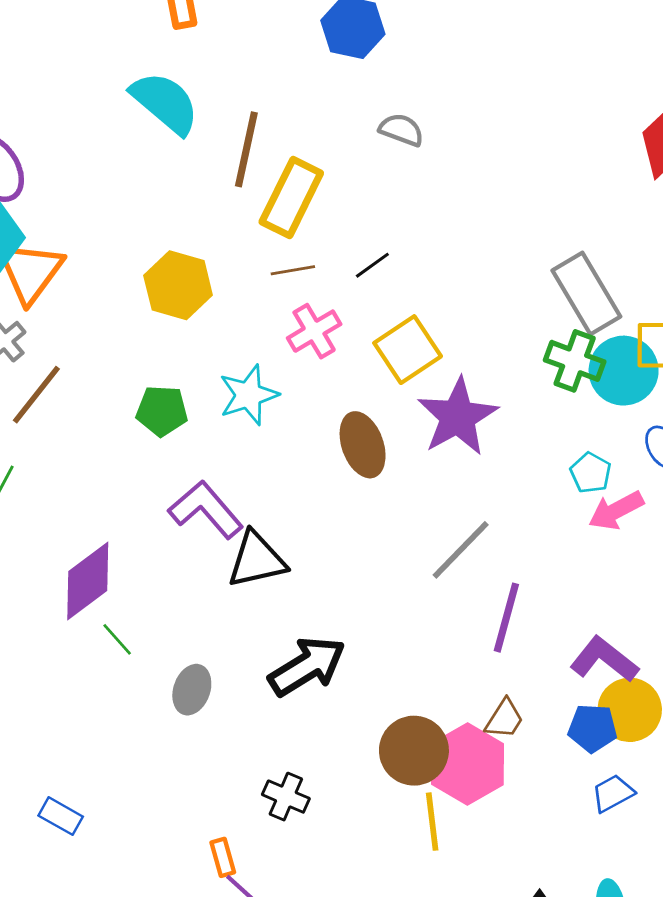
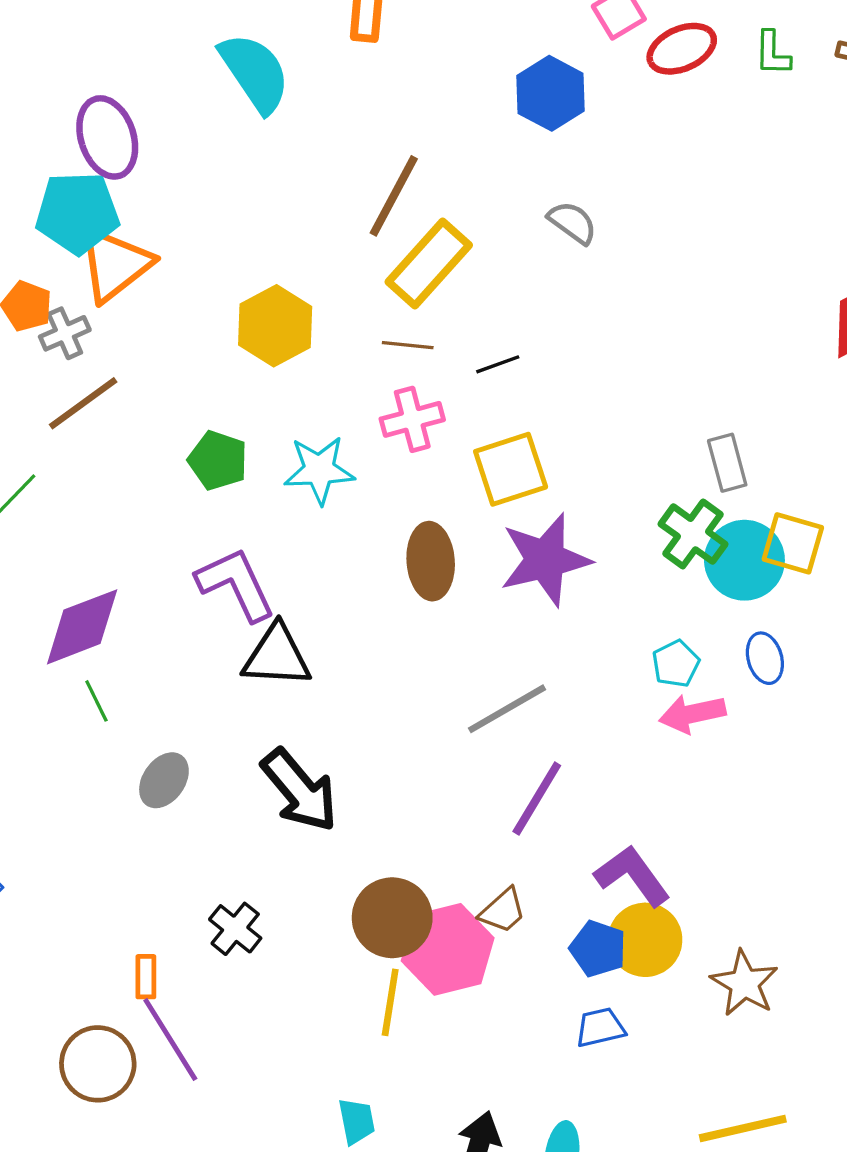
cyan semicircle: (165, 103) -> (255, 73), moved
gray rectangle: (586, 293) -> (727, 463), size x0.6
black arrow: (307, 666) -> (300, 790), turned 66

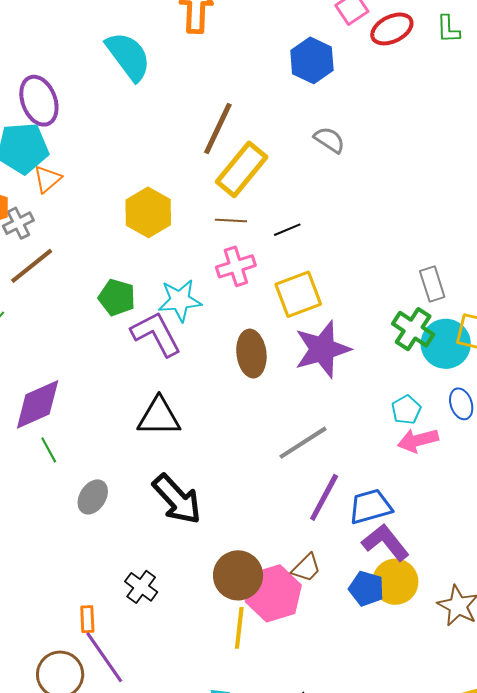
orange triangle: (115, 264) -> (47, 179), size x0.6
purple L-shape: (236, 584) -> (156, 334), moved
blue trapezoid: (600, 1027) -> (370, 507), moved, size x1.4

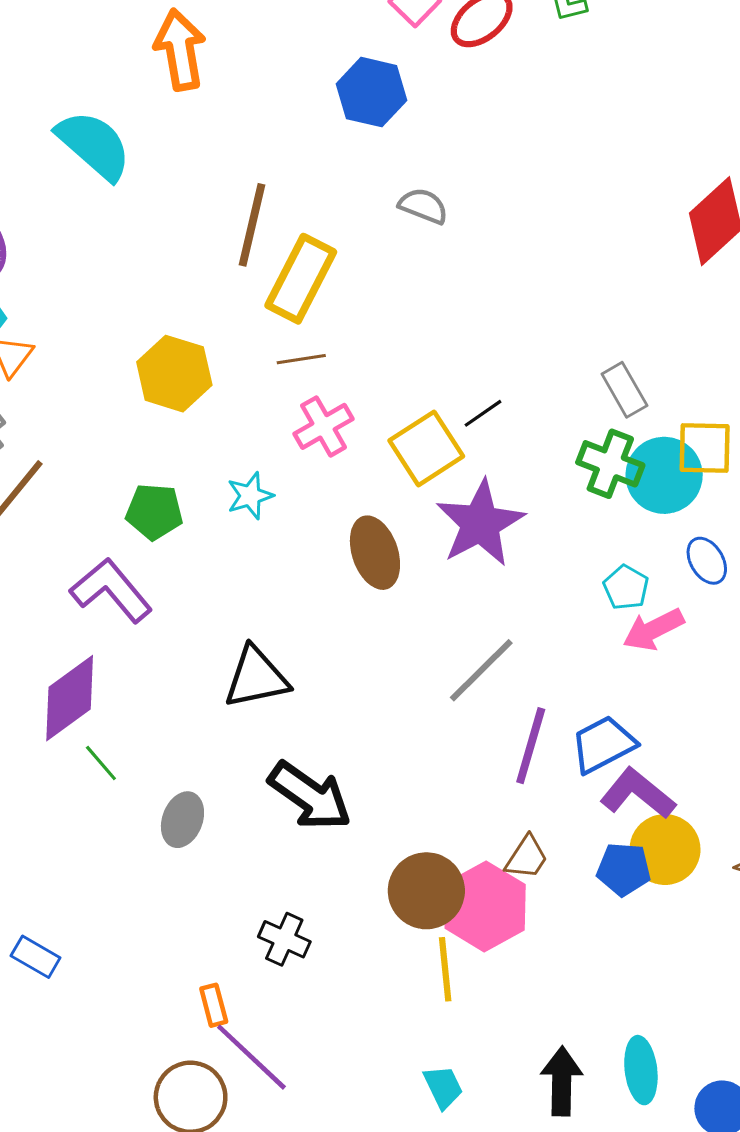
black line: (287, 230) -> (483, 413), moved
cyan star: (180, 300) -> (250, 496), size x0.7
purple L-shape: (156, 334) -> (111, 590), moved

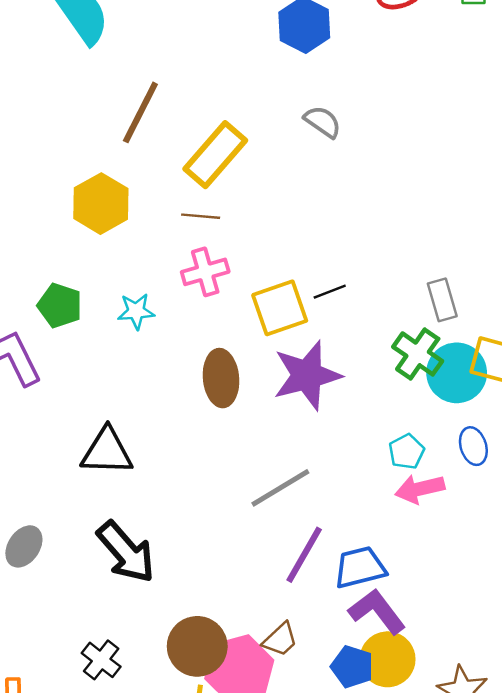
brown line: (252, 225) -> (140, 112), moved
black cross: (284, 939) -> (101, 660), moved

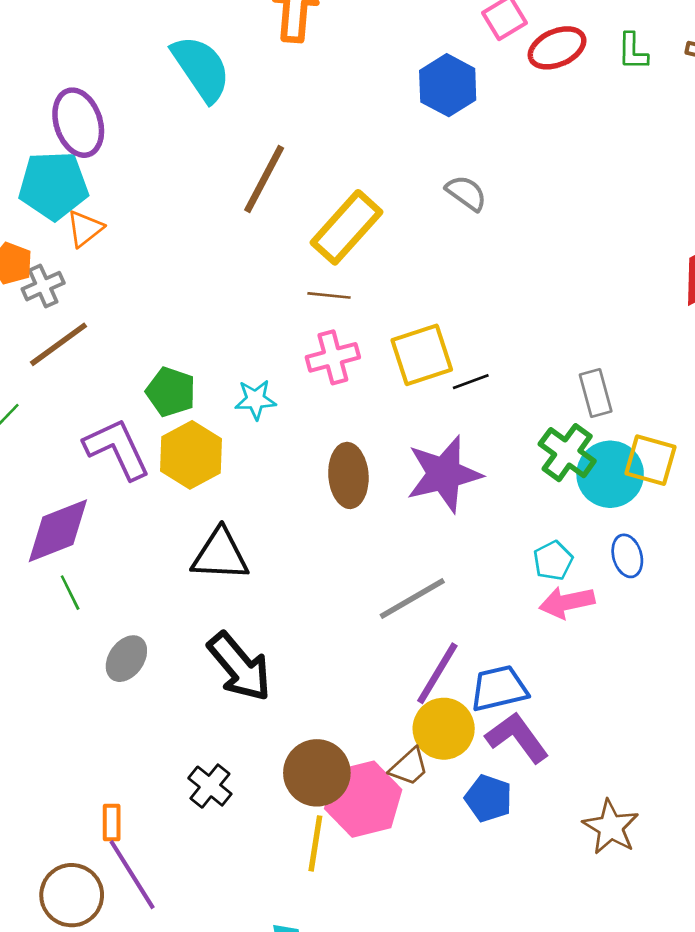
yellow hexagon: (101, 204) -> (191, 455), moved
yellow square: (280, 308) -> (422, 355), moved
yellow circle: (388, 659) -> (444, 729), moved

